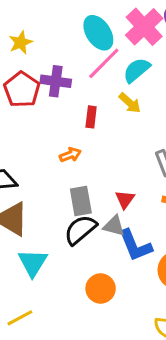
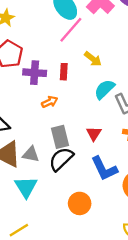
cyan semicircle: (137, 70) -> (104, 89), moved
purple cross: (56, 81) -> (35, 73), moved
gray triangle: (114, 226) -> (31, 154), moved

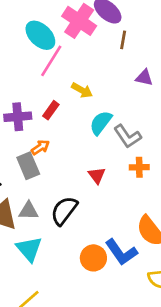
red rectangle: (64, 72) -> (51, 110), turned 42
gray rectangle: (60, 137) -> (28, 166), moved
blue L-shape: (104, 169) -> (121, 252), moved

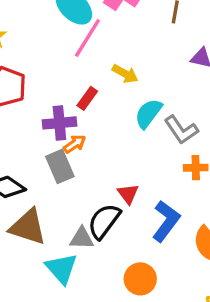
purple cross: (18, 117) -> (59, 123), moved
red triangle: (97, 175) -> (128, 194), moved
gray triangle: (29, 211) -> (82, 238), moved
blue L-shape: (121, 252) -> (166, 221), moved, turned -108

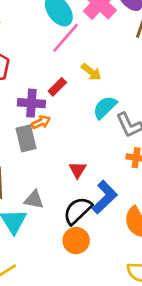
black semicircle: (104, 221) -> (78, 211), moved

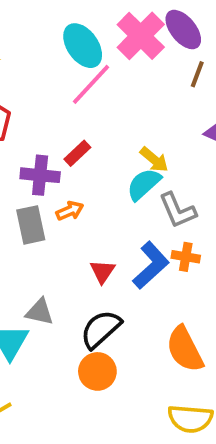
yellow arrow: (91, 72) -> (154, 160), moved
orange arrow: (41, 122) -> (70, 211), moved
blue L-shape: (105, 197) -> (151, 265), moved

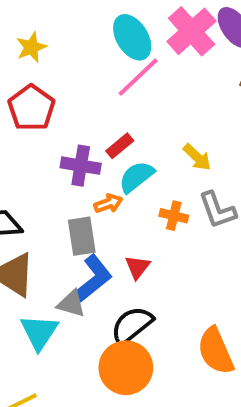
cyan semicircle: (144, 184) -> (136, 177), moved
gray rectangle: (31, 225) -> (82, 236), moved
orange cross: (186, 257) -> (174, 216), moved
blue L-shape: (151, 265) -> (93, 278), moved
orange circle: (97, 371) -> (126, 368), size x1.4

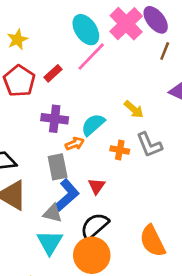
red rectangle: (120, 146) -> (53, 73), moved
cyan triangle: (39, 332) -> (50, 242), moved

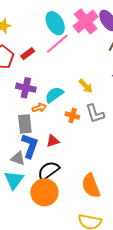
red triangle: (97, 186) -> (53, 141), turned 32
blue L-shape: (67, 195) -> (30, 146), turned -35

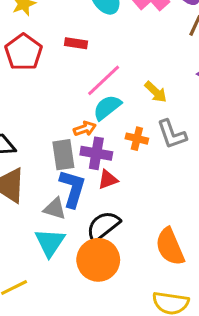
pink line: (57, 44) -> (104, 80), moved
red rectangle: (28, 54) -> (76, 43), moved, turned 48
purple cross: (26, 88) -> (96, 153), moved

